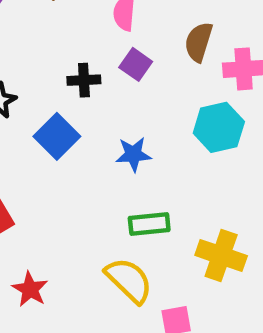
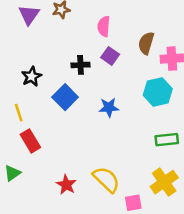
green rectangle: (149, 224) -> (167, 140), moved
yellow cross: (221, 256) -> (164, 182), moved, turned 36
red star: (30, 289) -> (66, 185), moved

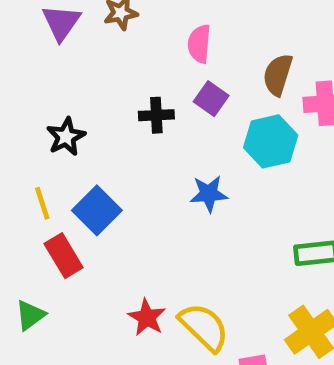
cyan hexagon: (158, 92) -> (271, 141), moved
blue square: (65, 97) -> (97, 210), moved
red star: (66, 185) -> (147, 318), moved

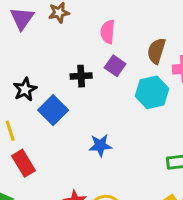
blue star: (209, 194) -> (100, 145), moved
blue square: (97, 210) -> (53, 110), moved

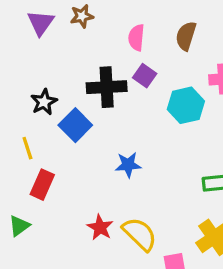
brown semicircle: (156, 51) -> (186, 36), moved
black cross: (81, 76) -> (107, 87), size x1.6
red rectangle: (23, 163) -> (42, 185), turned 55

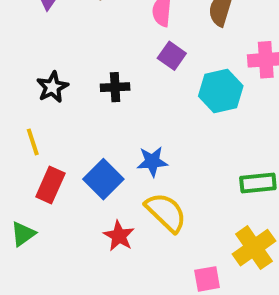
black cross: (107, 87) -> (115, 87), moved, size x0.6
blue square: (75, 125) -> (103, 179), moved
yellow semicircle: (140, 234) -> (166, 212), moved

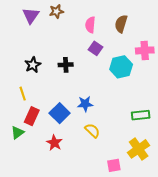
yellow semicircle: (166, 212) -> (92, 131), size x0.7
green triangle: (23, 234) -> (17, 133), moved
red star: (119, 236) -> (54, 143), moved

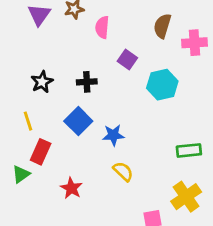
pink semicircle: (90, 25) -> (102, 27), moved
pink cross: (145, 50) -> (194, 43), moved
blue square: (60, 113) -> (78, 121), moved

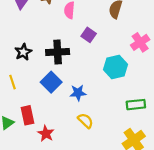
pink cross: (194, 43) -> (140, 42), moved, turned -30
black cross: (87, 82) -> (58, 52), size x1.5
cyan hexagon: (162, 85) -> (115, 67), moved
red rectangle: (41, 152) -> (28, 115), moved, turned -36

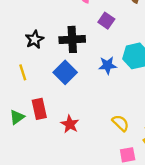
blue star: (78, 93) -> (108, 65), moved
yellow semicircle: (85, 121) -> (120, 123), moved
red star: (46, 134) -> (70, 124), moved

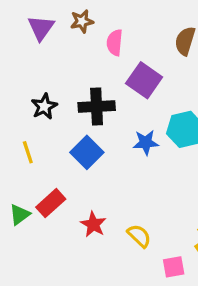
purple square: (106, 21) -> (144, 80), size x1.5
red rectangle: (39, 109) -> (51, 203), turned 60
yellow semicircle: (120, 123) -> (139, 236), moved

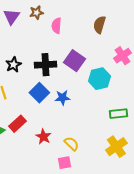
purple square: (144, 80) -> (74, 61), moved
blue star: (146, 142) -> (62, 98), moved
pink square: (174, 267) -> (64, 163), moved

